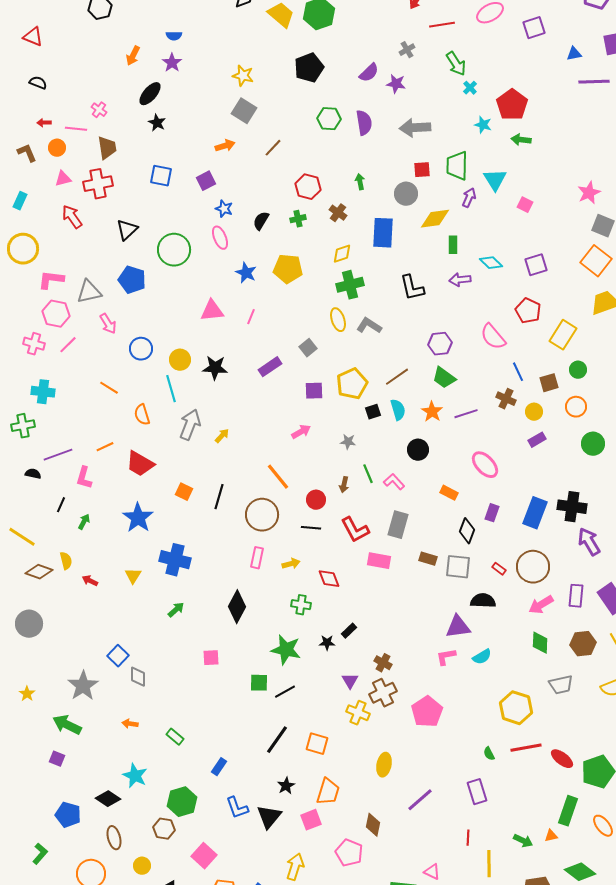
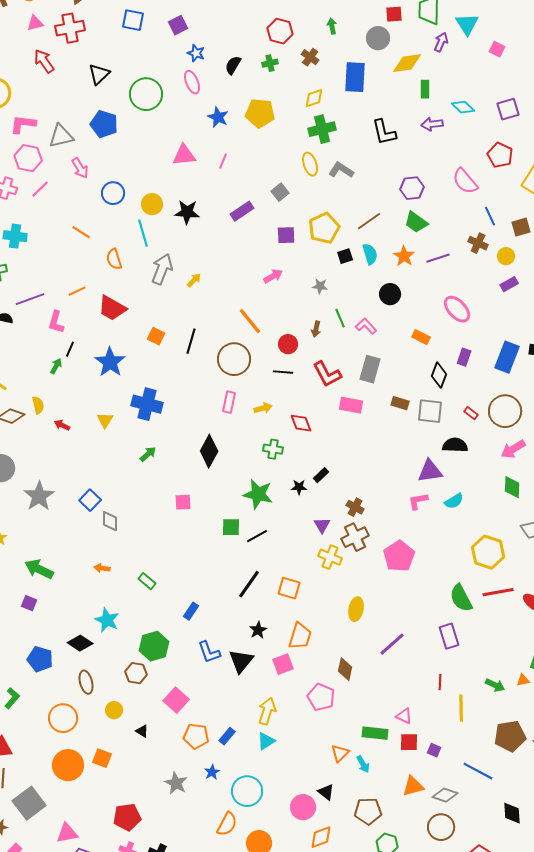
black line: (61, 505) -> (70, 349), moved
gray star: (83, 686) -> (39, 496), moved
green semicircle: (489, 754) -> (461, 598), size x2.0

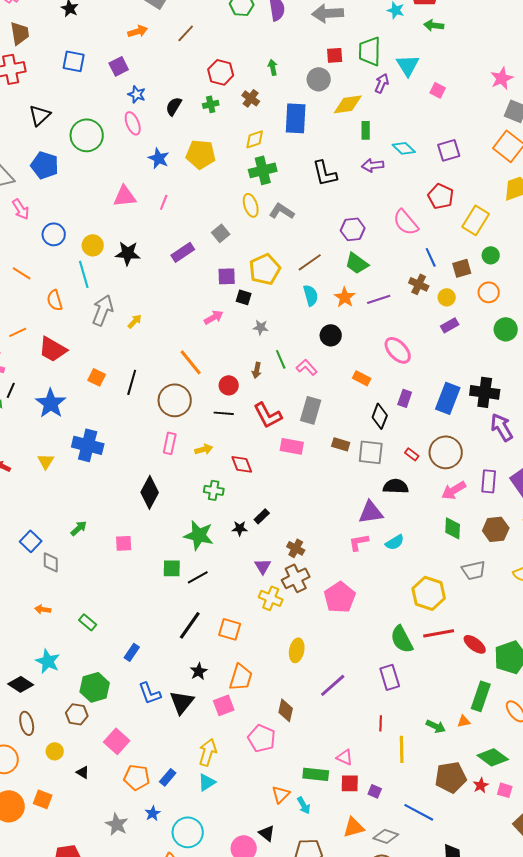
black square: (345, 256) -> (244, 297), moved, turned 35
green arrow: (148, 454) -> (79, 528), moved

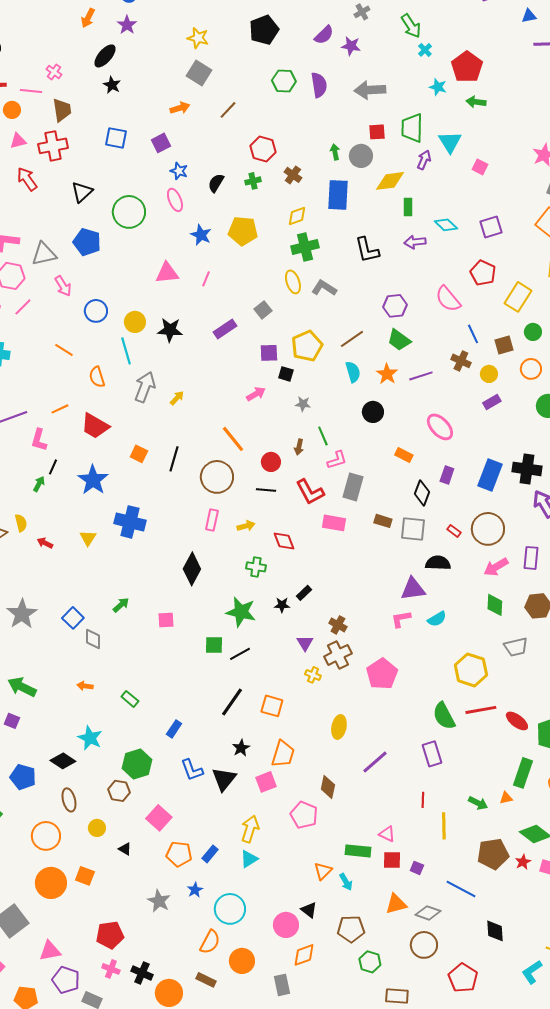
green arrow: (273, 67) -> (335, 152), moved
pink L-shape: (307, 367) -> (337, 460), moved, turned 115
yellow cross: (271, 598) -> (313, 675), size x0.7

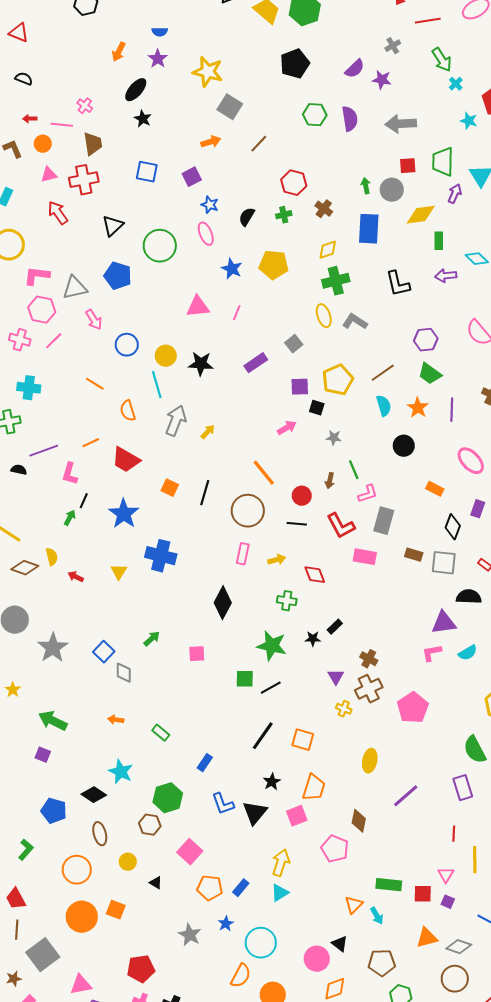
yellow star: (198, 38) -> (208, 72), moved, size x1.4
purple line: (421, 376) -> (452, 410), turned -70
pink triangle: (387, 834) -> (446, 875), moved, turned 36

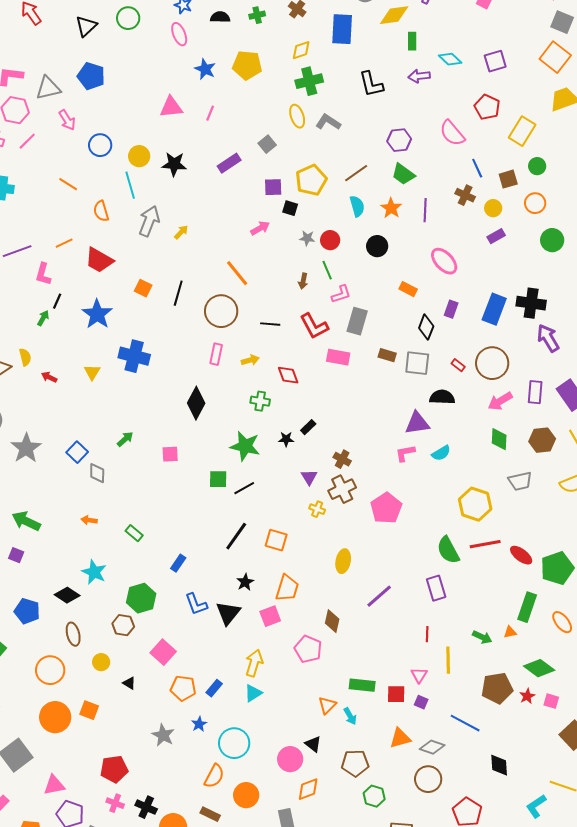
black semicircle: (247, 217) -> (220, 17), turned 60
green circle: (160, 246) -> (128, 18), moved, size x0.7
red circle: (302, 496) -> (330, 240), moved

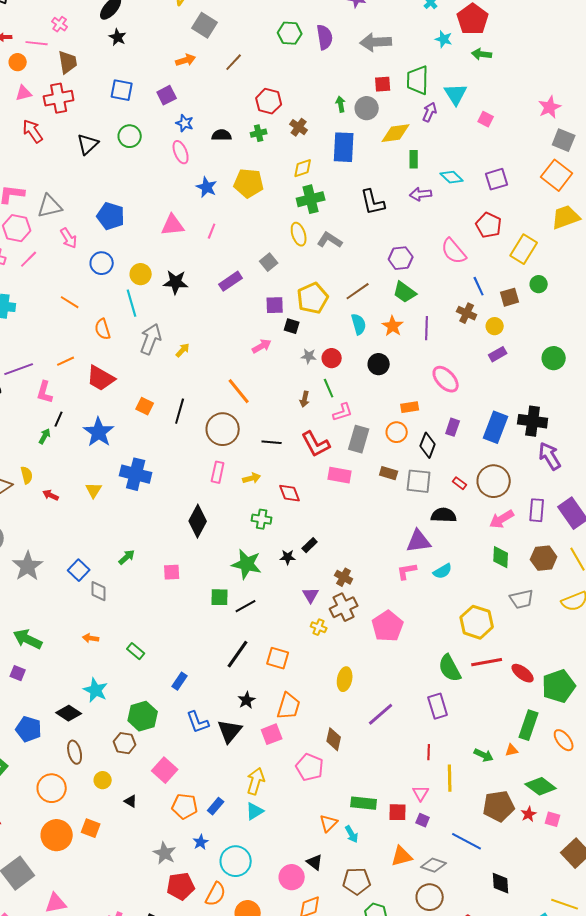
blue pentagon: (91, 76) -> (111, 216), moved
orange circle: (535, 203) -> (397, 432), moved
orange rectangle: (408, 289) -> (410, 407), turned -36
red pentagon: (114, 769) -> (181, 886), moved

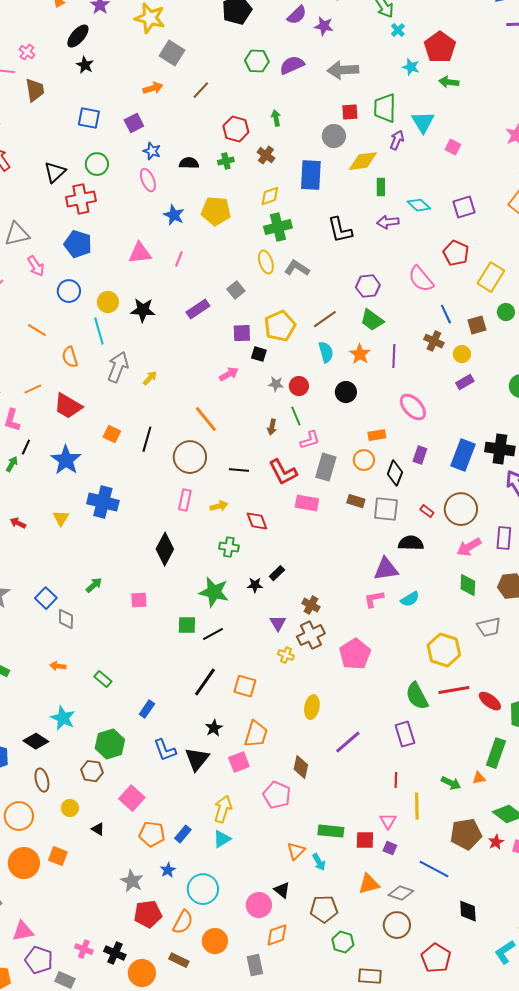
purple semicircle: (325, 37) -> (292, 65), turned -105
red cross: (59, 98) -> (81, 199), moved
green arrow: (341, 104) -> (276, 118), moved

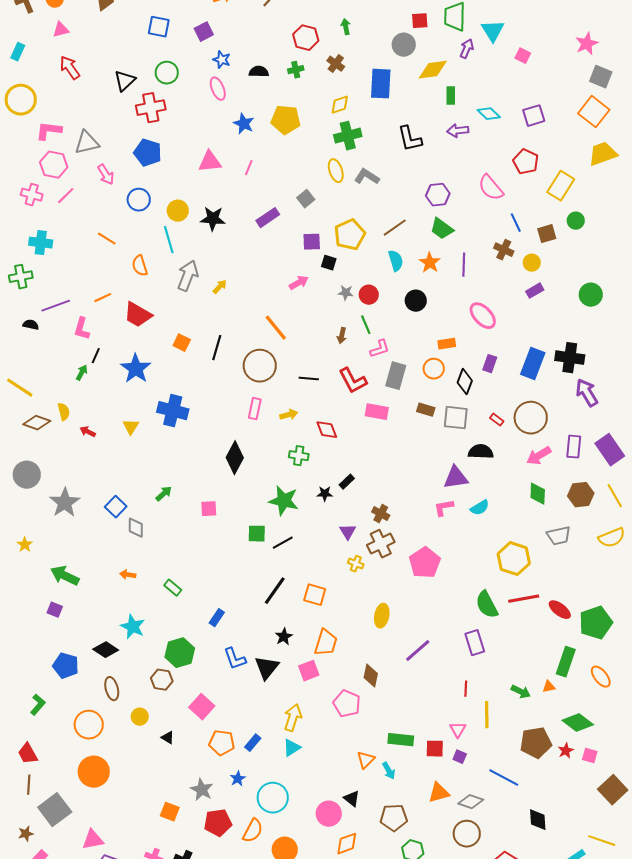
orange square: (58, 856) -> (170, 812), moved

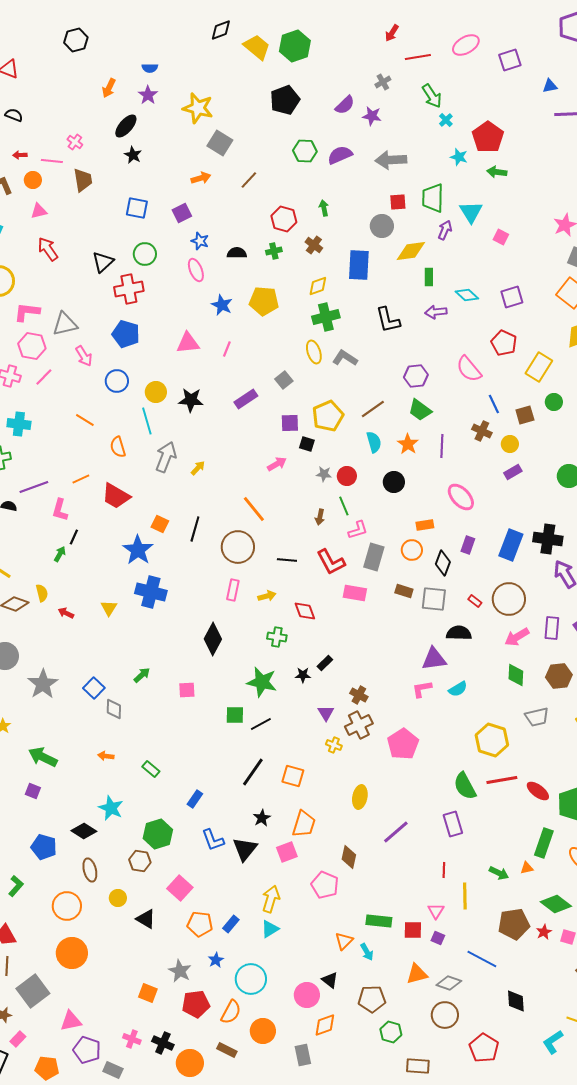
blue star: (136, 369) -> (138, 550), moved
black triangle: (168, 738) -> (146, 919), size x1.5

